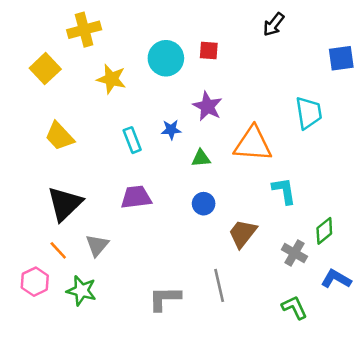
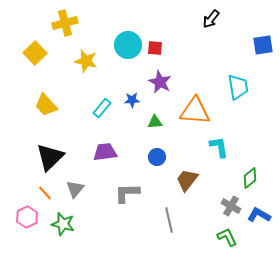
red square: (209, 50) -> (155, 48), moved
cyan rectangle: (132, 140) -> (102, 108), turned 60
gray cross: (294, 253) -> (231, 206), moved
gray L-shape: (165, 298) -> (127, 193), moved

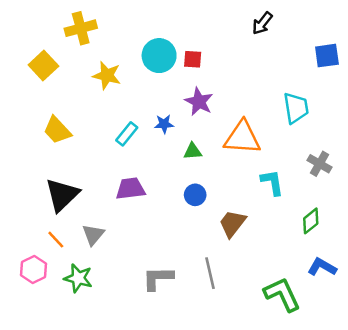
gray L-shape: (127, 193) -> (158, 278), moved
gray cross: (231, 206) -> (320, 164), moved
green L-shape: (227, 237) -> (282, 294), size x1.5

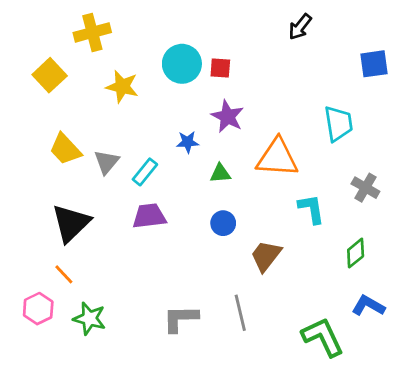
cyan rectangle: (127, 134) -> (145, 172), moved
gray triangle: (93, 235) -> (107, 162), moved

